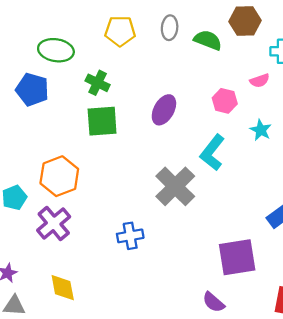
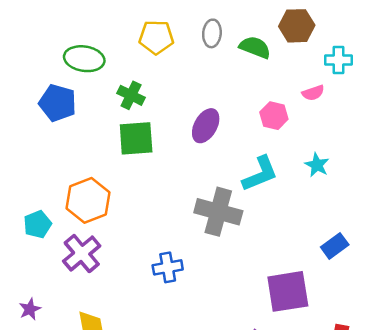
cyan star: (261, 130) -> (317, 165), moved
cyan L-shape: (212, 153) -> (260, 174), turned -150
gray cross: (175, 186) -> (218, 212), turned -30

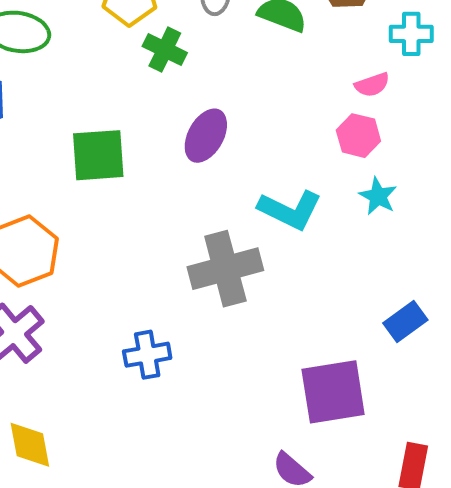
green cross: (131, 95) -> (165, 50), moved
pink hexagon: (274, 116) -> (358, 136), moved
cyan L-shape: (260, 174) -> (290, 210), turned 48
gray cross: (218, 212) -> (225, 269), turned -30

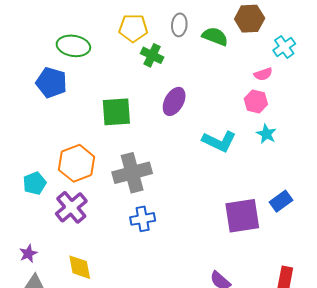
cyan cross: (411, 34) -> (284, 47), turned -35
gray cross: (225, 269) -> (132, 173), moved
purple square: (333, 392) -> (242, 216), moved

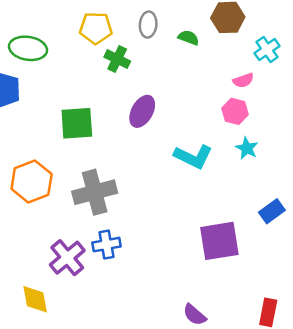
green semicircle: (215, 36) -> (189, 38), size x0.7
blue rectangle: (281, 201) -> (272, 211), moved
purple cross: (71, 207) -> (67, 258), moved

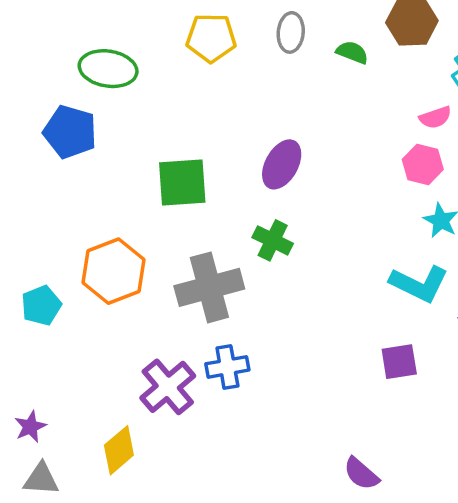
green cross: (117, 59) -> (273, 240), moved
cyan L-shape: (193, 157) -> (419, 284), moved
purple square: (219, 241) -> (399, 362), size x0.6
yellow diamond: (35, 299) -> (119, 450), turned 60

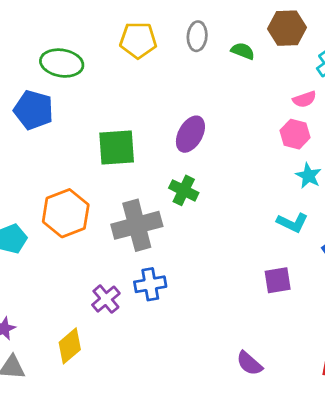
cyan L-shape: (419, 284) -> (292, 223), size x0.7
purple cross: (168, 387) -> (106, 299), size x0.7

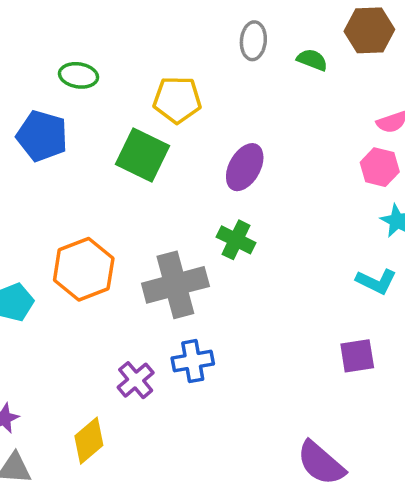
yellow pentagon: (138, 40) -> (177, 100), moved
green ellipse: (62, 63) -> (79, 75), size x0.7
green square: (117, 147) -> (143, 155), moved, turned 30
purple semicircle: (249, 363) -> (321, 463), size x1.4

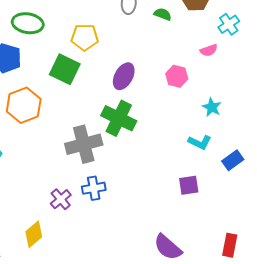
green ellipse: (79, 75) -> (28, 23), size x1.4
pink hexagon: (380, 167) -> (177, 76), moved
green cross: (236, 240) -> (119, 118), size x1.6
orange hexagon: (84, 269) -> (24, 105), moved

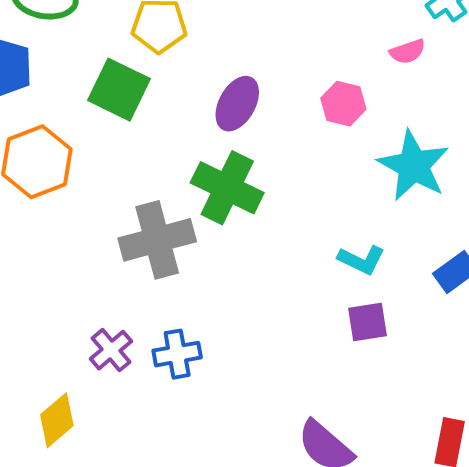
cyan star: (212, 107) -> (414, 166), size x1.8
cyan L-shape: (200, 142) -> (361, 260), moved
blue cross: (94, 188) -> (177, 354), moved

